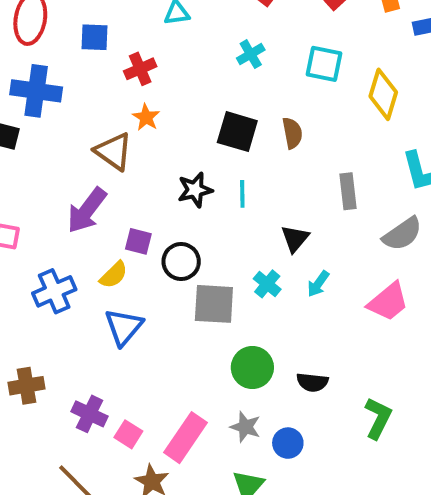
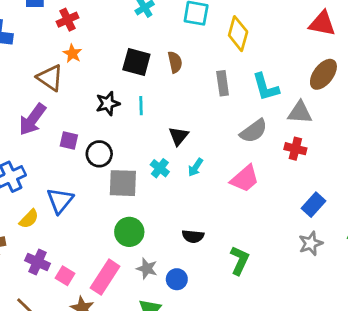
gray rectangle: (348, 191) -> (223, 83), moved
yellow semicircle: (114, 275) -> (29, 219), moved
green circle: (252, 367) -> (129, 232), moved

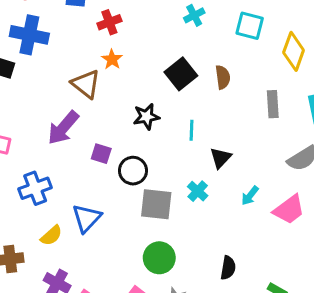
black square: (136, 62) -> (181, 74), turned 32
cyan line: (141, 106) -> (191, 130), moved
cyan arrow: (195, 167) -> (250, 196), moved
black semicircle: (193, 236) -> (228, 268), turned -90

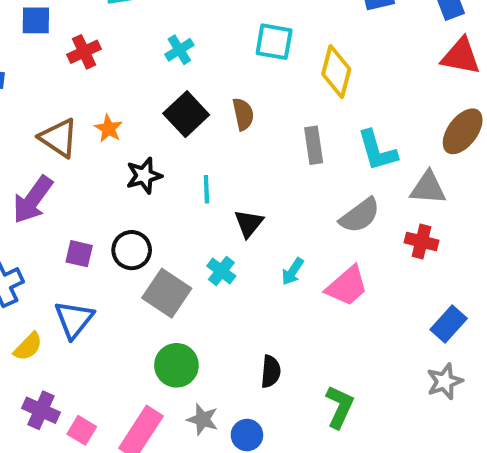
cyan cross: (194, 15) -> (179, 50), moved
orange star: (112, 59) -> (108, 129), moved
purple square: (101, 154) -> (79, 254), moved
gray square: (156, 204) -> (167, 293), turned 32

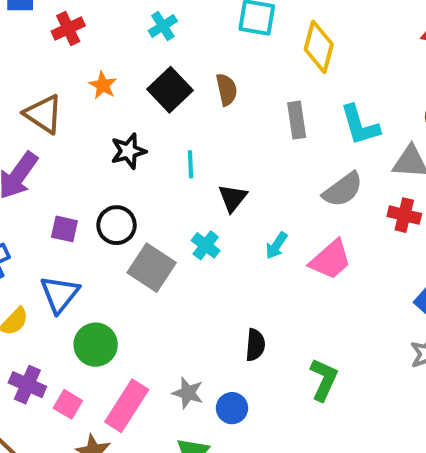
orange star: (108, 129) -> (103, 85), moved
green circle: (176, 365) -> (96, 345), moved

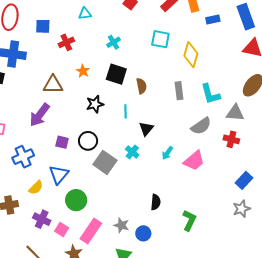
black square: (170, 90) -> (116, 74), turned -30
brown semicircle: (227, 90) -> (141, 86), moved
brown triangle: (43, 114) -> (53, 85), turned -35

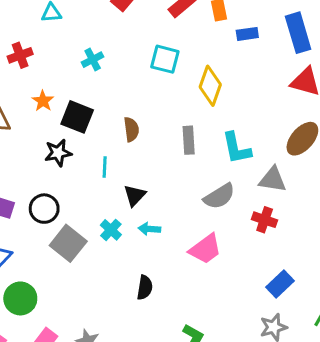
black square: (116, 74) -> (77, 117), moved
cyan arrow: (167, 153) -> (149, 229), moved, turned 56
black semicircle: (156, 202) -> (145, 288), moved

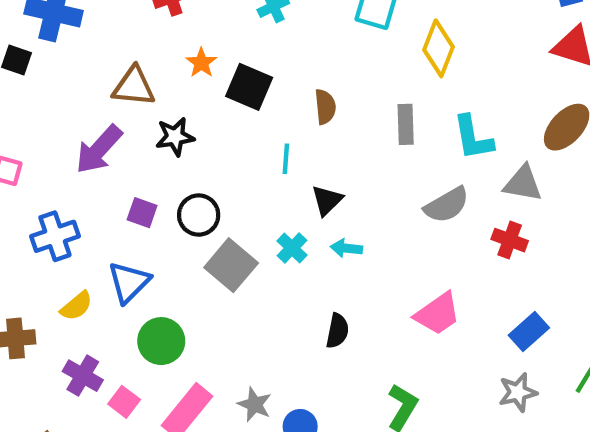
black star: (58, 153) -> (175, 137), moved
pink trapezoid: (205, 249) -> (438, 314), moved

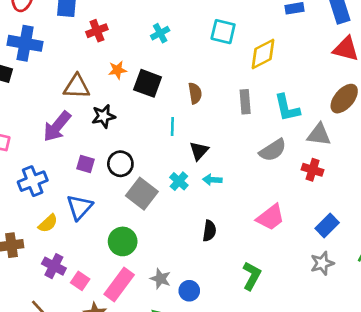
yellow diamond: (439, 48) -> (263, 54), turned 44
orange star: (201, 63) -> (117, 70), turned 30
green circle: (161, 341) -> (123, 241), moved

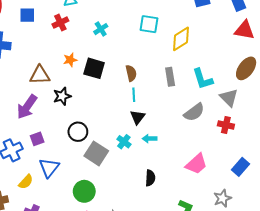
red cross: (97, 31) -> (60, 23), moved
cyan line: (172, 127) -> (134, 95), moved
gray triangle: (319, 135) -> (229, 98), turned 42
purple square: (86, 164) -> (37, 139), moved, turned -32
gray star: (322, 263) -> (222, 198), moved

